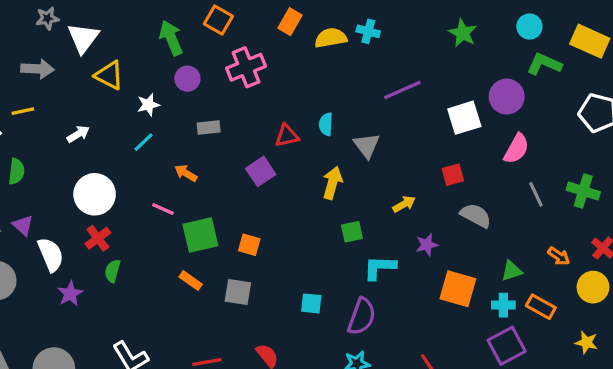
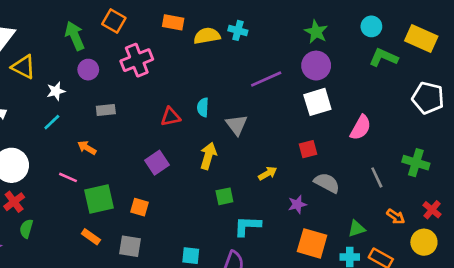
orange rectangle: (290, 22) -> (173, 22), turned 70
purple circle: (507, 97) -> (316, 66), moved
purple square: (261, 171) -> (157, 163), moved
gray line: (536, 194) -> (377, 177), moved
purple star: (427, 245) -> (297, 204), moved

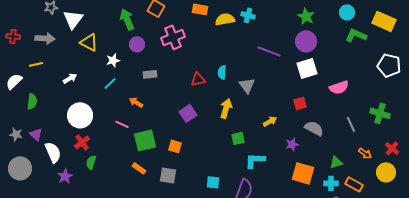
purple line: (266, 79) -> (269, 51), turned 45
pink semicircle: (361, 128) -> (339, 87), turned 42

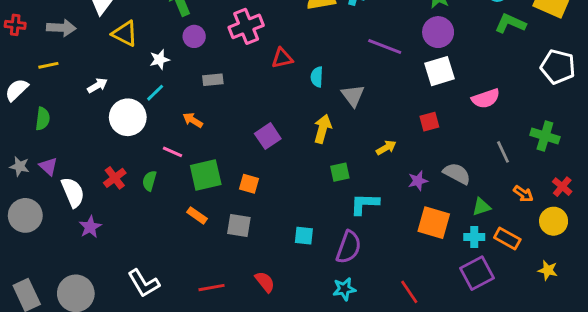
red triangle: (198, 79) -> (282, 58), moved
white circle: (80, 115) -> (128, 117), moved
gray semicircle: (314, 128) -> (457, 174), moved
green semicircle: (91, 162) -> (149, 181), moved

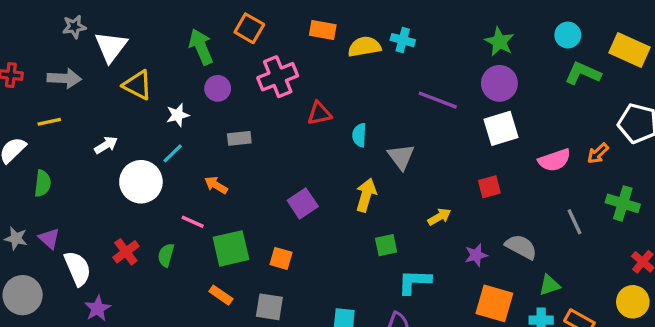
orange arrow: (523, 194) -> (598, 153), moved, turned 102

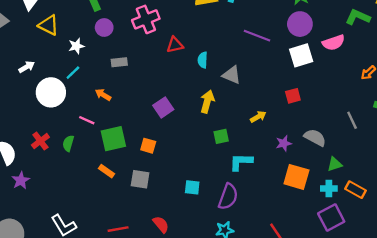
gray triangle: (401, 157) -> (232, 75), turned -30
pink semicircle: (554, 160) -> (334, 43), moved

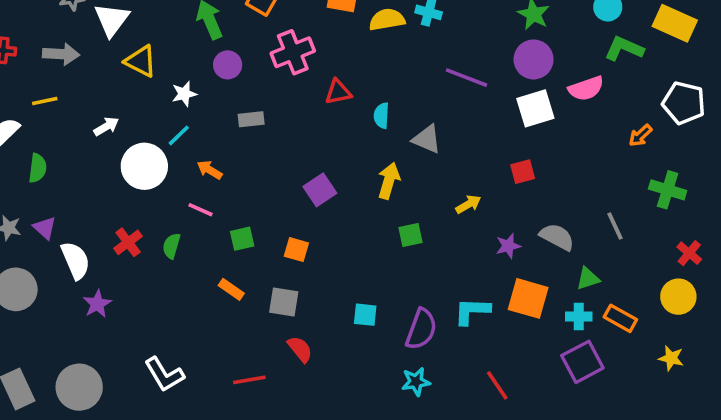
orange arrow: (103, 95) -> (210, 170), moved
gray line: (352, 120) -> (615, 226), moved
green square: (113, 139) -> (242, 239), size x0.6
cyan L-shape: (241, 162) -> (472, 311), moved
red semicircle: (161, 224) -> (300, 349), moved

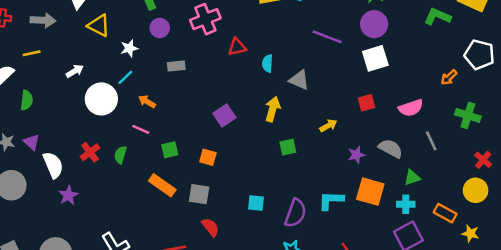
pink semicircle: (586, 88) -> (411, 108), moved
orange rectangle: (231, 289) -> (162, 185), size x1.5
orange rectangle: (620, 318) -> (445, 213), moved

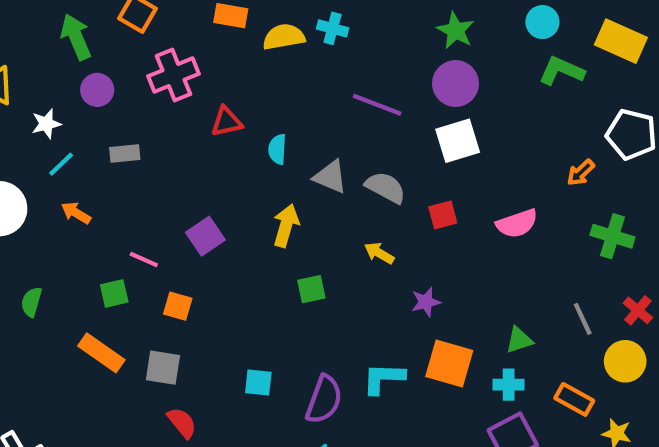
cyan line: (125, 77) -> (61, 164), moved
yellow arrow: (328, 126) -> (379, 253), turned -120
pink line: (141, 129) -> (144, 260), moved
gray line: (431, 141) -> (583, 319), moved
gray semicircle: (391, 148) -> (386, 187), moved

